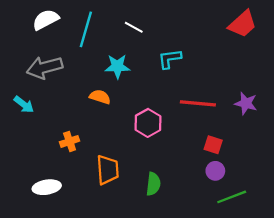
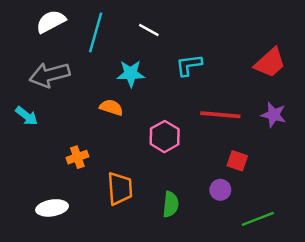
red trapezoid: (243, 24) -> (270, 63), moved
purple circle: (215, 171) -> (220, 190), moved

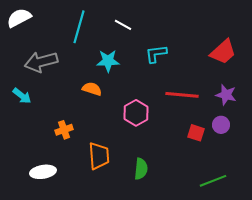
white semicircle: (51, 22) -> (19, 18), moved
purple circle: (220, 190) -> (221, 125), moved

